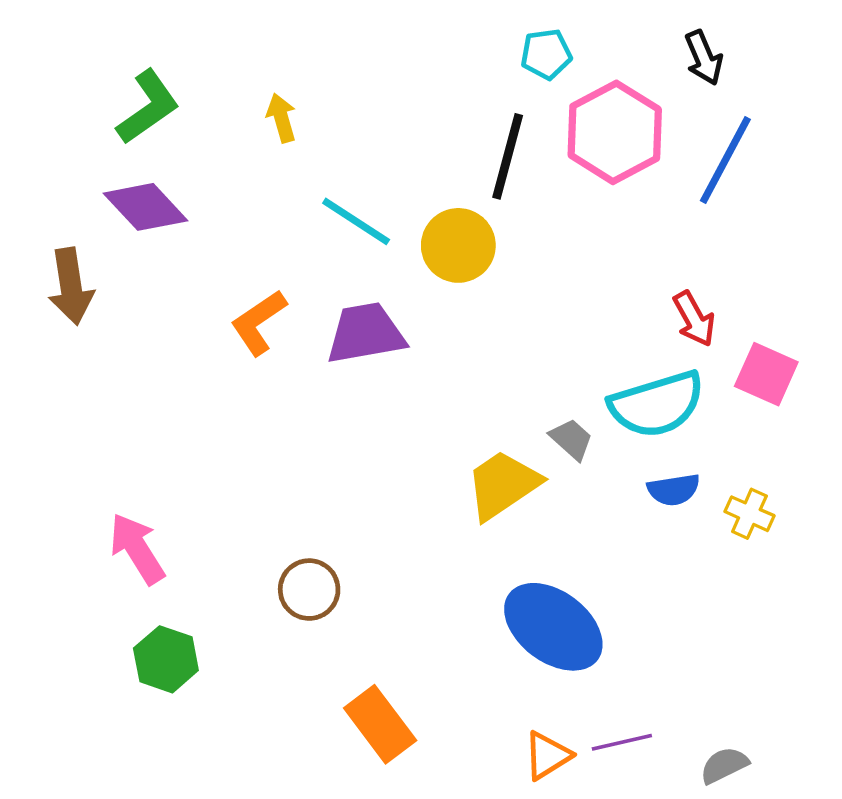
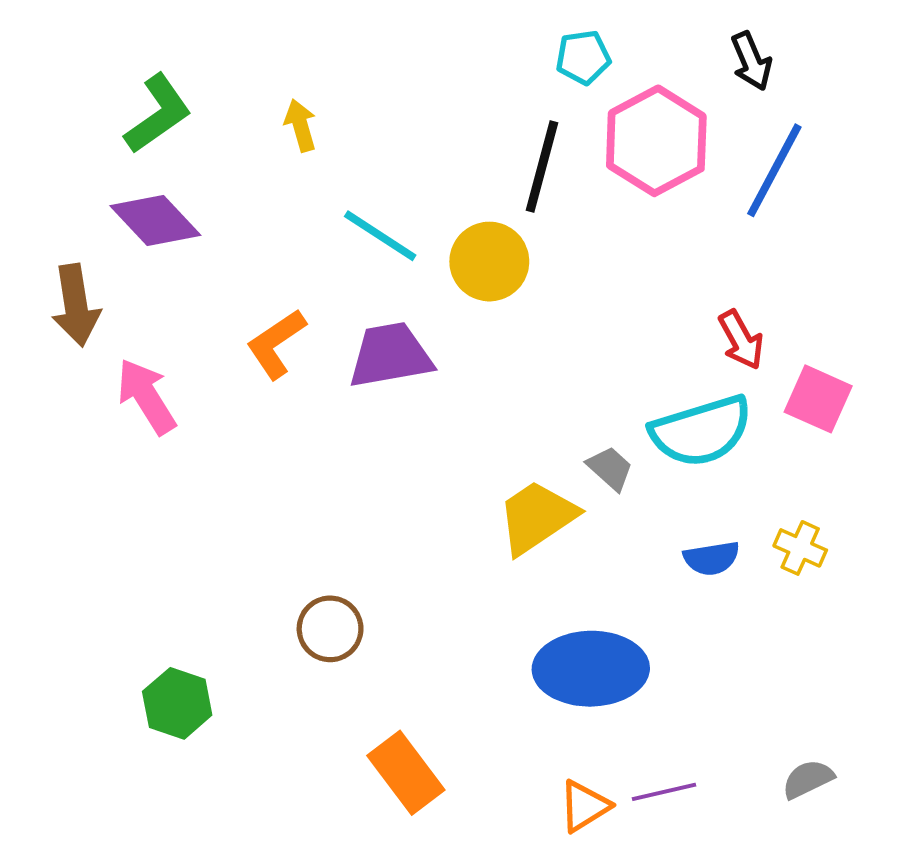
blue semicircle: (674, 490) -> (712, 558), moved
pink arrow: (137, 549) -> (146, 396), moved
blue ellipse: (553, 627) -> (591, 669), turned -38
gray semicircle: (724, 765) -> (808, 779), moved

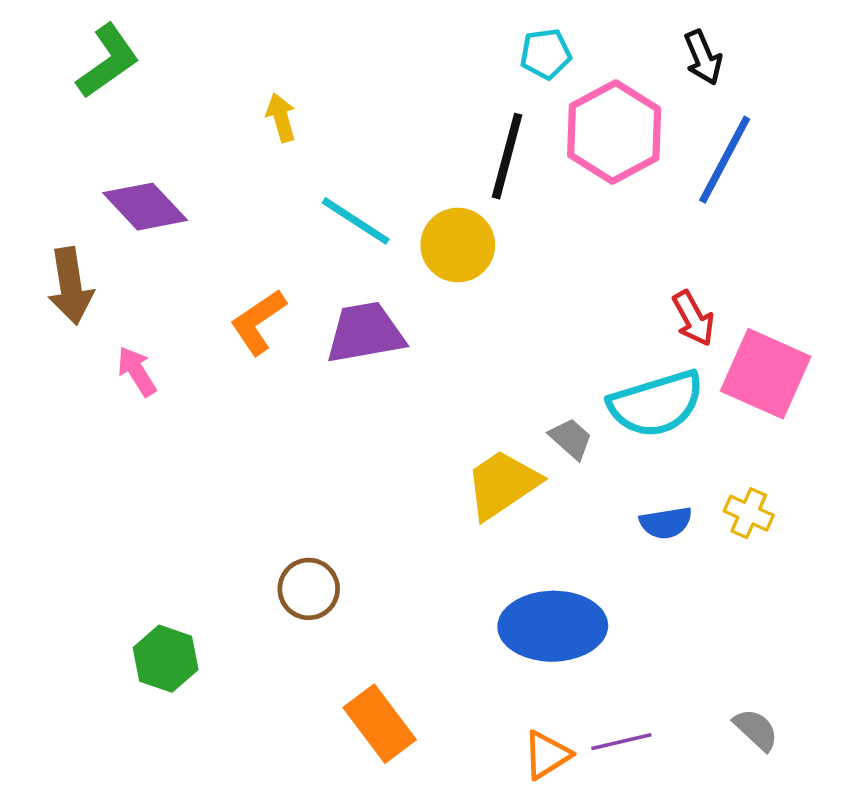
green L-shape: (158, 114) -> (108, 61), moved
pink arrow: (146, 396) -> (137, 371), size x0.7
pink square: (818, 399) -> (766, 374), size x1.4
gray semicircle: (808, 779) -> (756, 730), turned 69

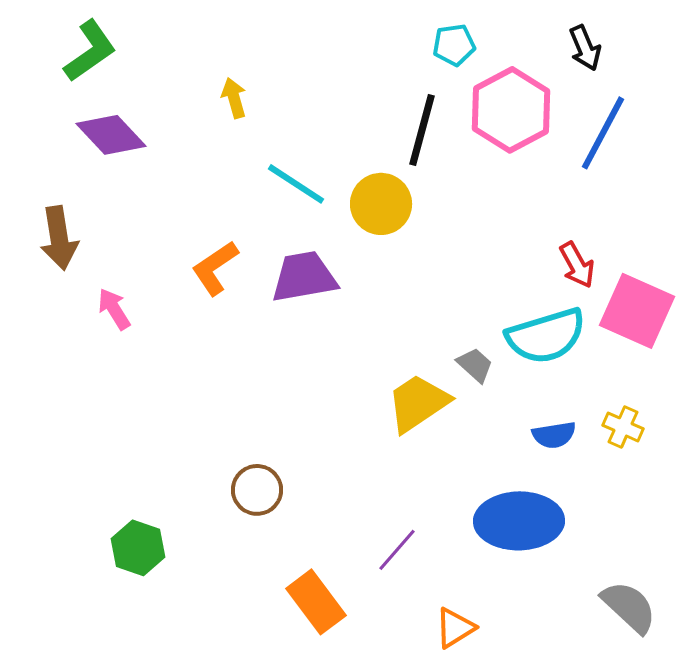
purple diamond: (145, 207) -> (111, 135), moved
blue ellipse: (553, 626) -> (519, 521), moved
gray semicircle: (756, 730) -> (629, 607), size x1.5
purple line: (621, 742) -> (397, 550), moved, turned -36

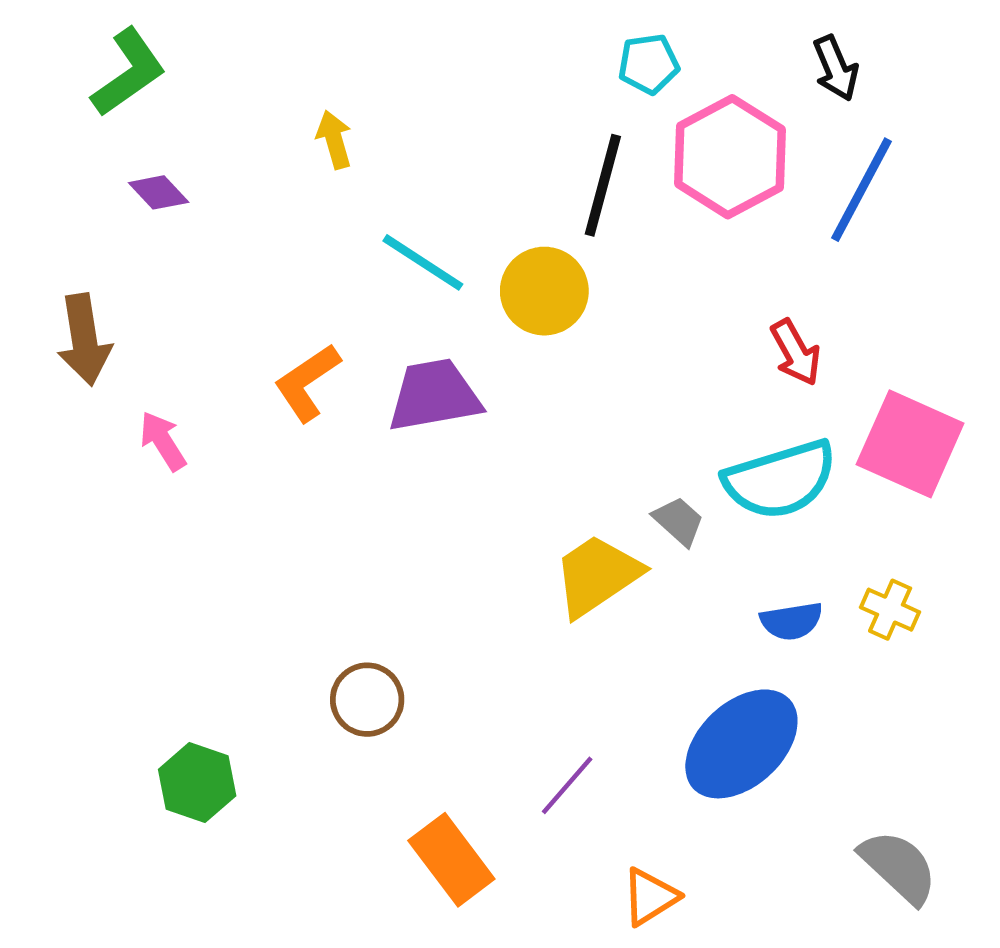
purple diamond: (111, 135) -> (159, 192), size x0.6
red arrow: (577, 265) -> (796, 352), moved
blue ellipse: (519, 521) -> (741, 744), turned -42

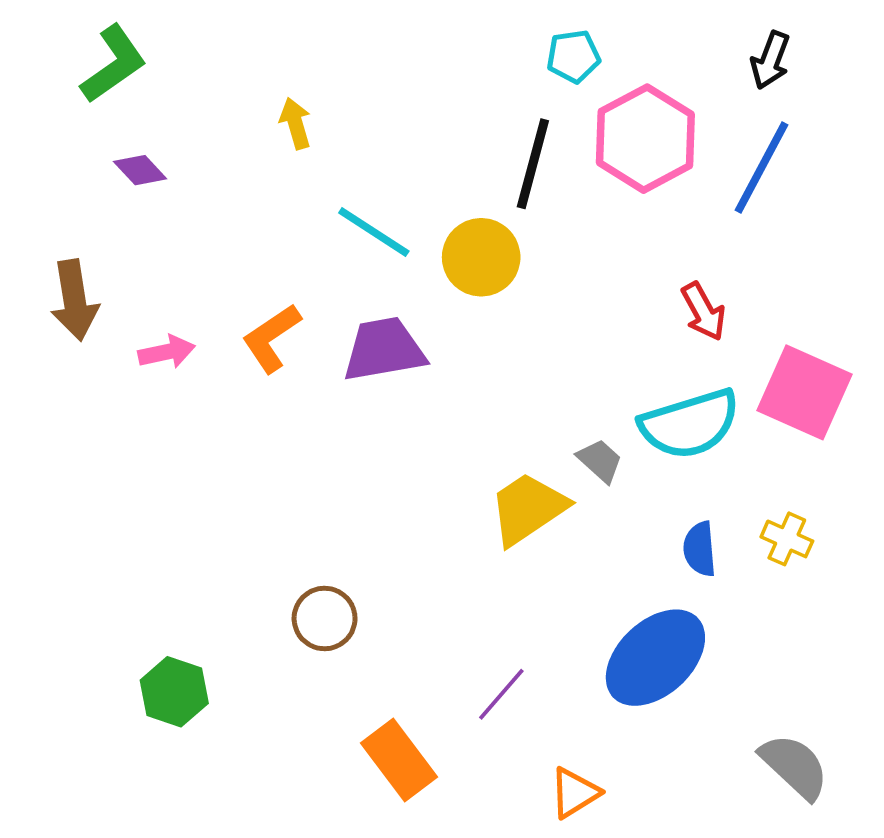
black arrow: (836, 68) -> (770, 60), moved, turned 44
pink arrow: (163, 441) -> (167, 352), moved, turned 110
blue semicircle: (791, 621) -> (700, 549), turned 94

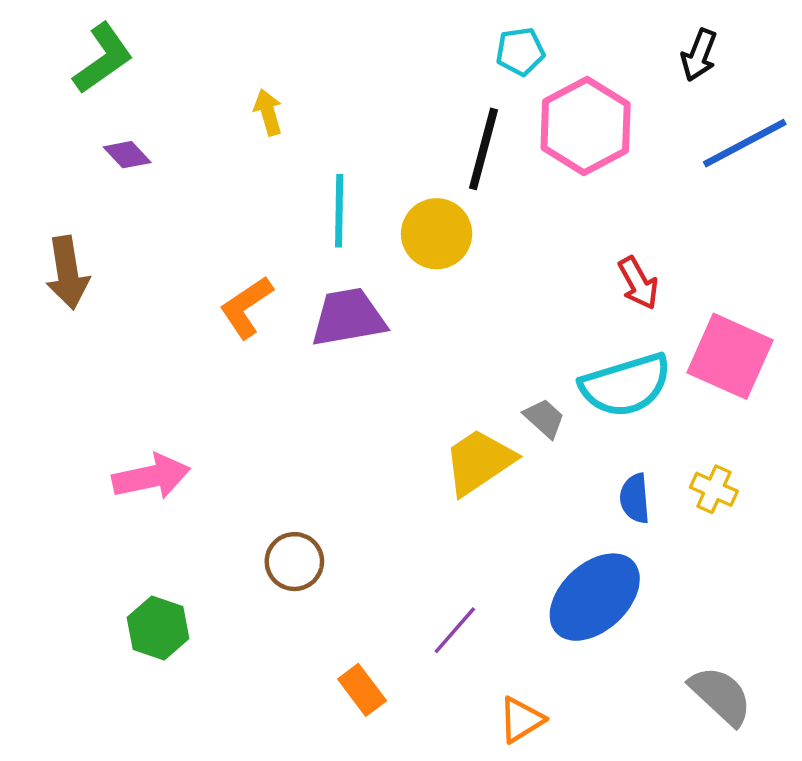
blue line: (762, 168) -> (745, 143), moved, turned 34
cyan line: (374, 232) -> (339, 211), turned 58
pink arrow: (167, 352) -> (151, 477), moved, size x1.5
orange rectangle: (399, 760) -> (362, 690), size x0.7

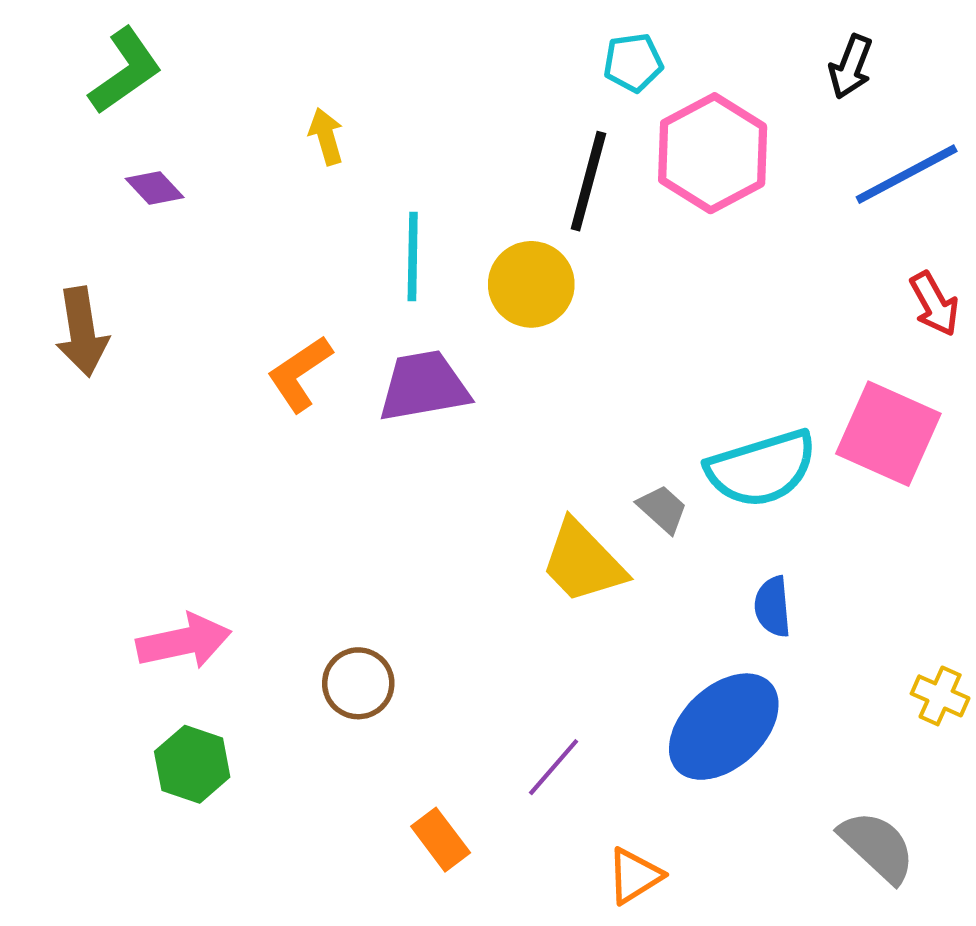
red arrow: (638, 283) -> (934, 304), moved
yellow trapezoid: (479, 462) -> (583, 562), turned -100
pink arrow: (151, 477) -> (184, 641), moved
yellow cross: (714, 489) -> (940, 696), moved

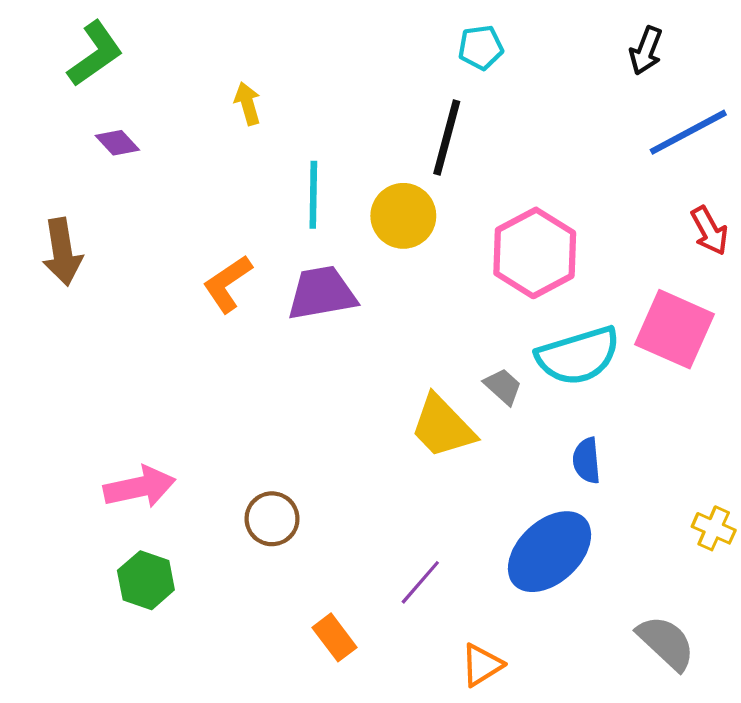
pink hexagon: (713, 153) -> (535, 253), moved

